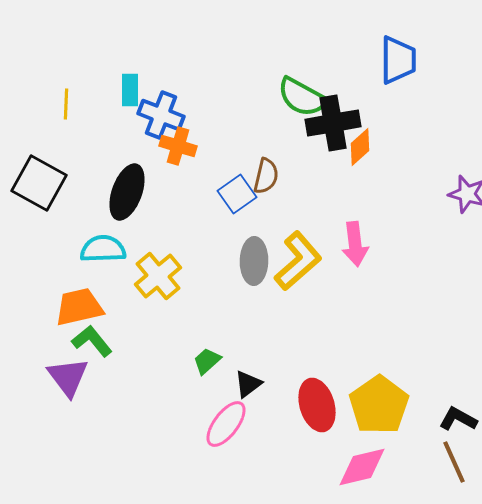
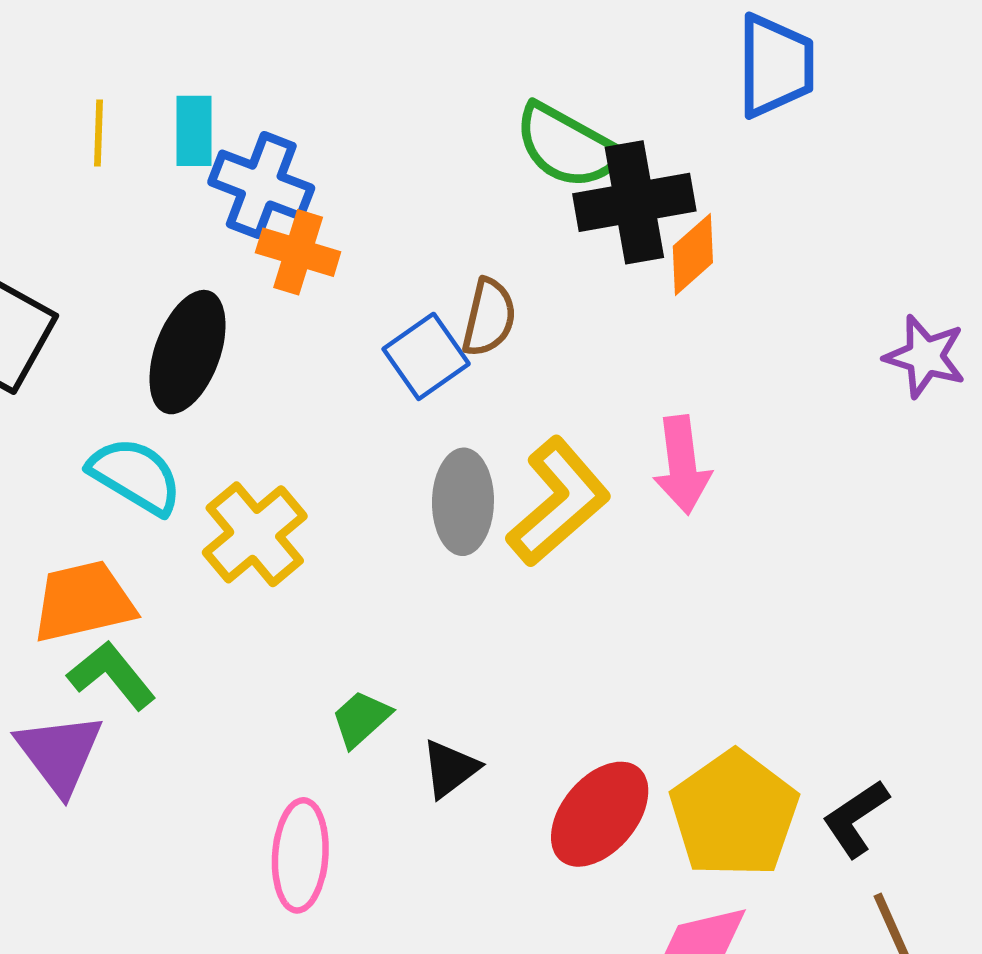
yellow line: (66, 104) -> (99, 133), moved
cyan semicircle: (103, 249) -> (135, 476), turned 33
red ellipse: (317, 405) -> (600, 814), turned 57
black L-shape: (458, 419) -> (856, 818), moved, turned -63
pink ellipse: (226, 424) -> (300, 855), moved, turned -33

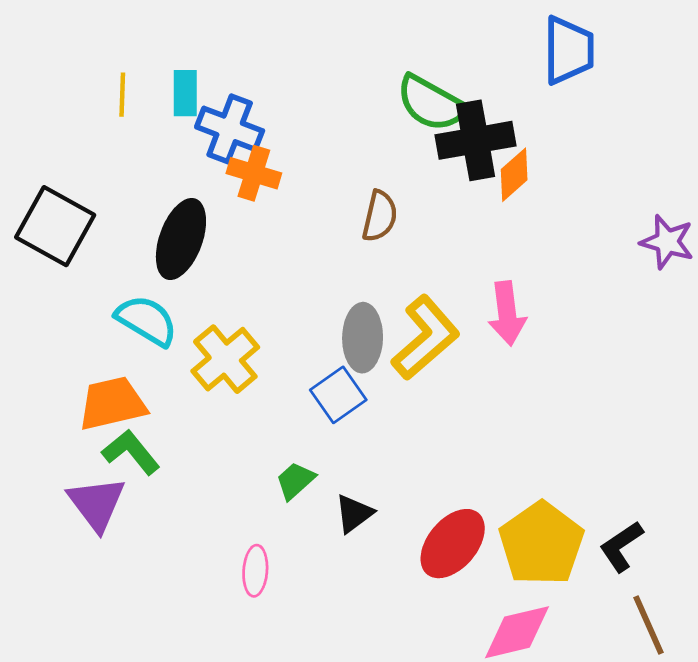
blue square: (426, 356) -> (338, 395), moved
pink ellipse: (300, 855) -> (255, 571), size x0.7

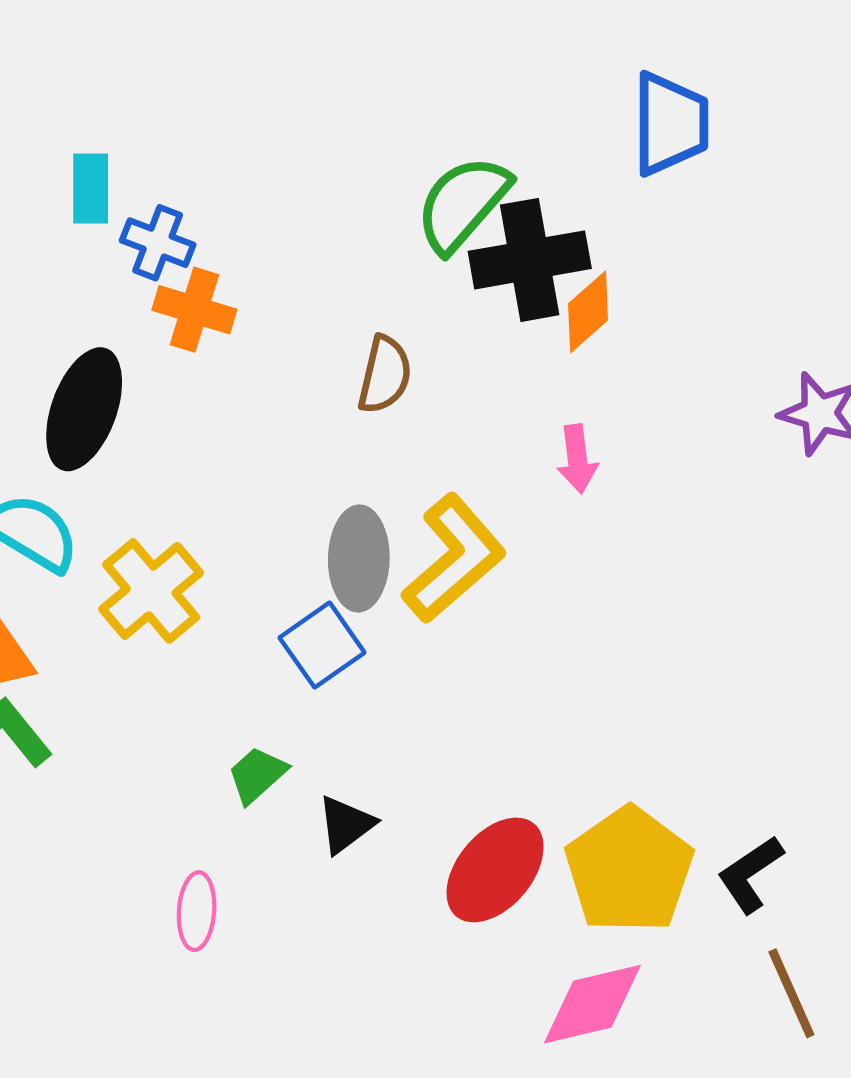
green semicircle: (431, 103) -> (463, 204), turned 102
blue cross: (230, 129) -> (158, 243), size x0.7
pink arrow: (507, 313) -> (577, 459), moved, size x0.7

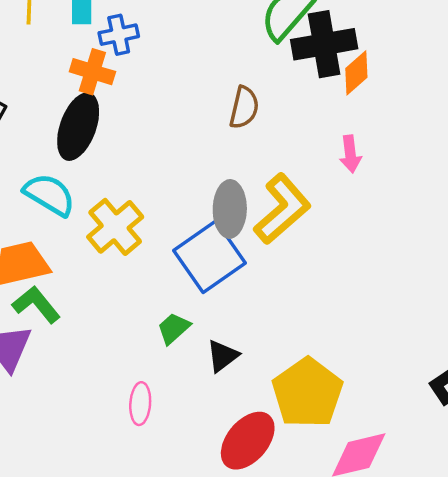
blue cross: (158, 243) -> (119, 35), turned -33
orange cross: (194, 310) -> (92, 72), moved
blue square: (322, 645) -> (209, 257), size x1.5
red ellipse: (495, 870) -> (248, 441), moved
yellow pentagon: (629, 870) -> (307, 393), moved

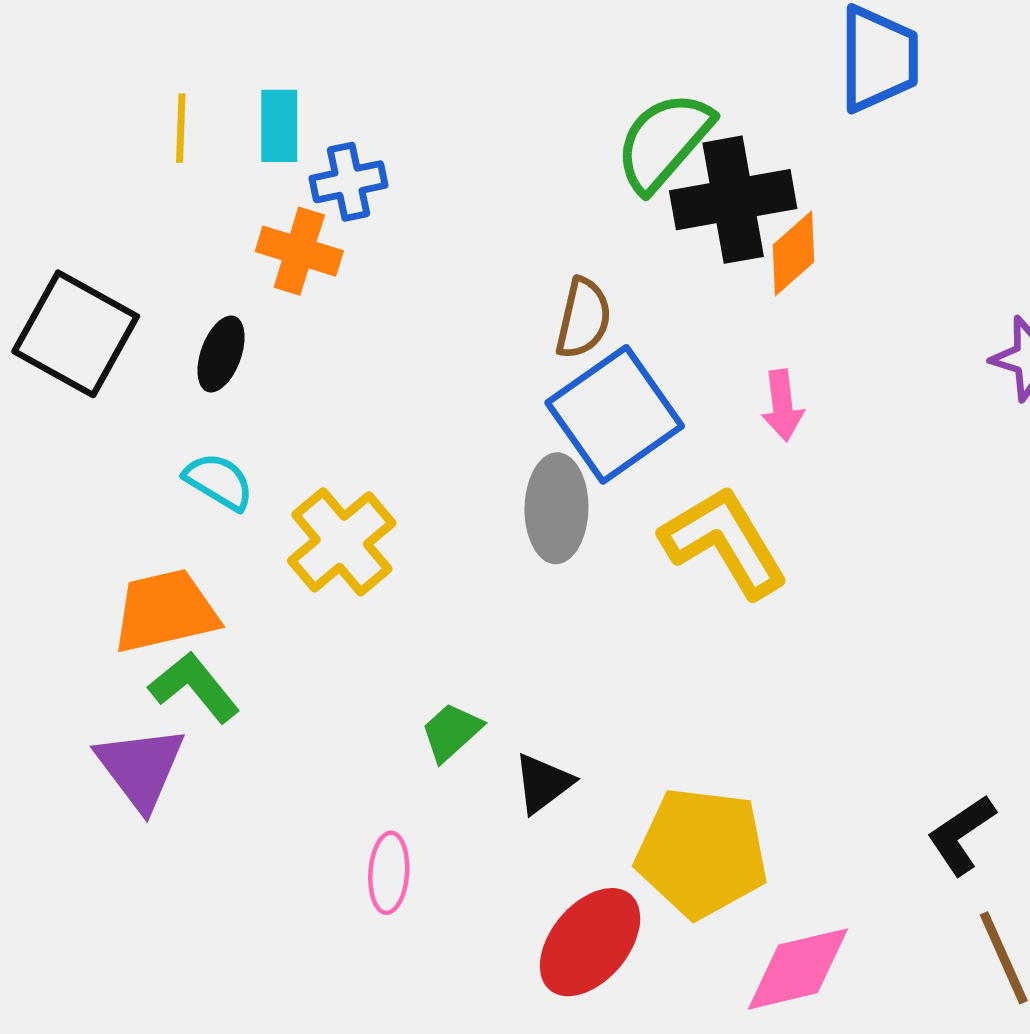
black ellipse: (78, 127) -> (221, 354), moved, size x0.6
cyan semicircle: (49, 195) -> (219, 481), size x0.7
yellow L-shape: (282, 209) -> (724, 542), moved, turned -80
blue square: (209, 257) -> (615, 414), moved
yellow pentagon: (307, 393) -> (702, 853), turned -30

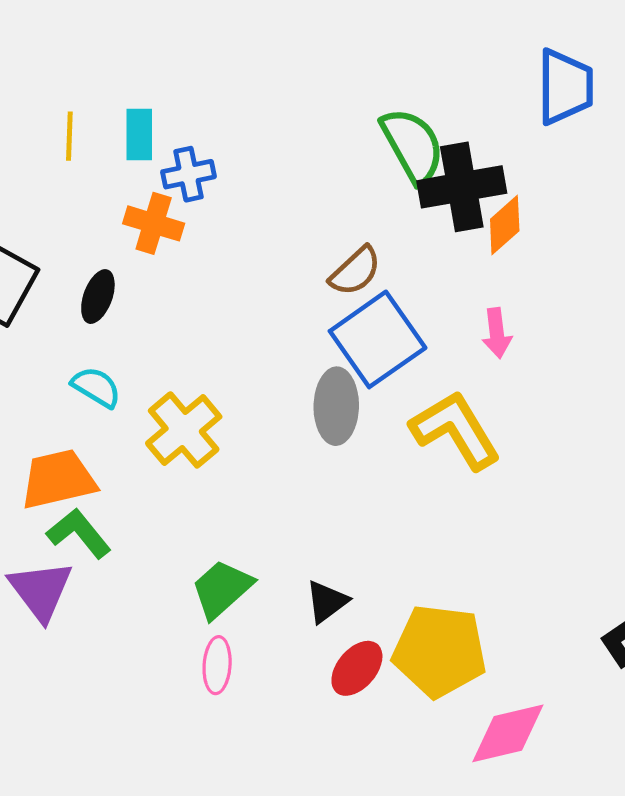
green semicircle: (664, 142) -> (413, 146), turned 110
brown semicircle: (583, 318) -> (355, 271), turned 34
green trapezoid: (451, 732) -> (222, 589), moved, size x1.4
red ellipse: (590, 942) -> (357, 668), moved, size x0.7

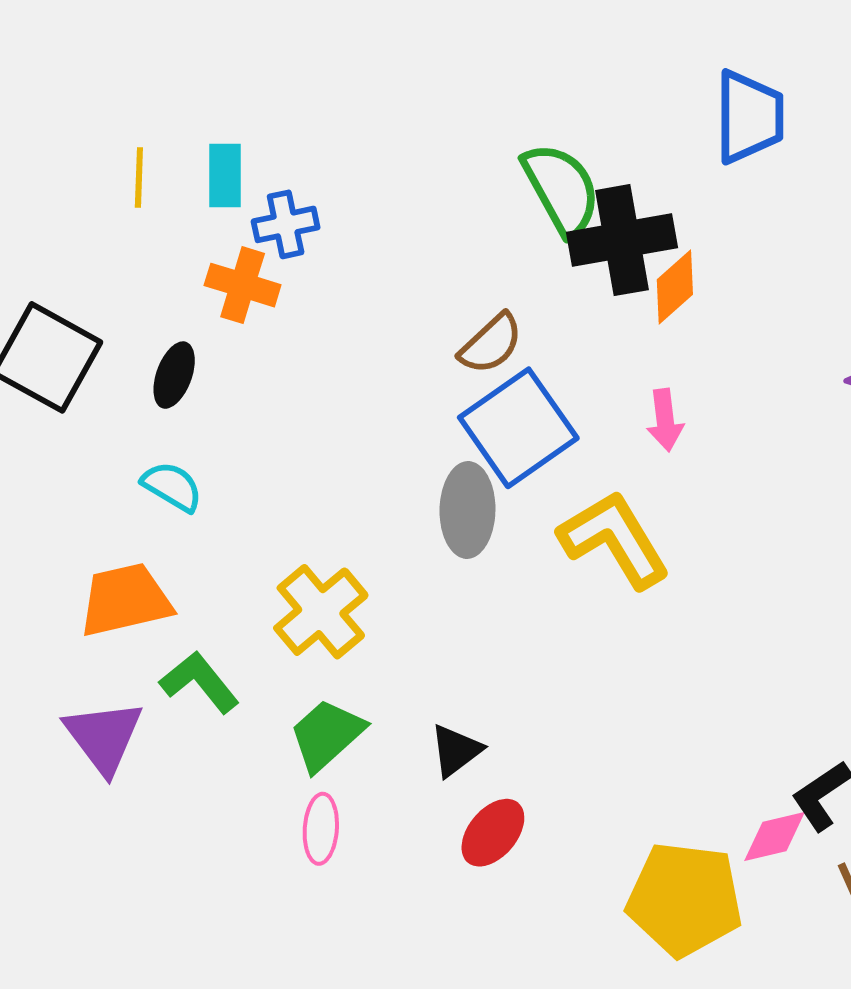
yellow cross: (184, 430) -> (321, 612), moved
green L-shape: (79, 533) -> (200, 682), moved
yellow pentagon: (440, 651) -> (685, 899), moved
pink diamond: (508, 733) -> (775, 837), moved, size x0.7

